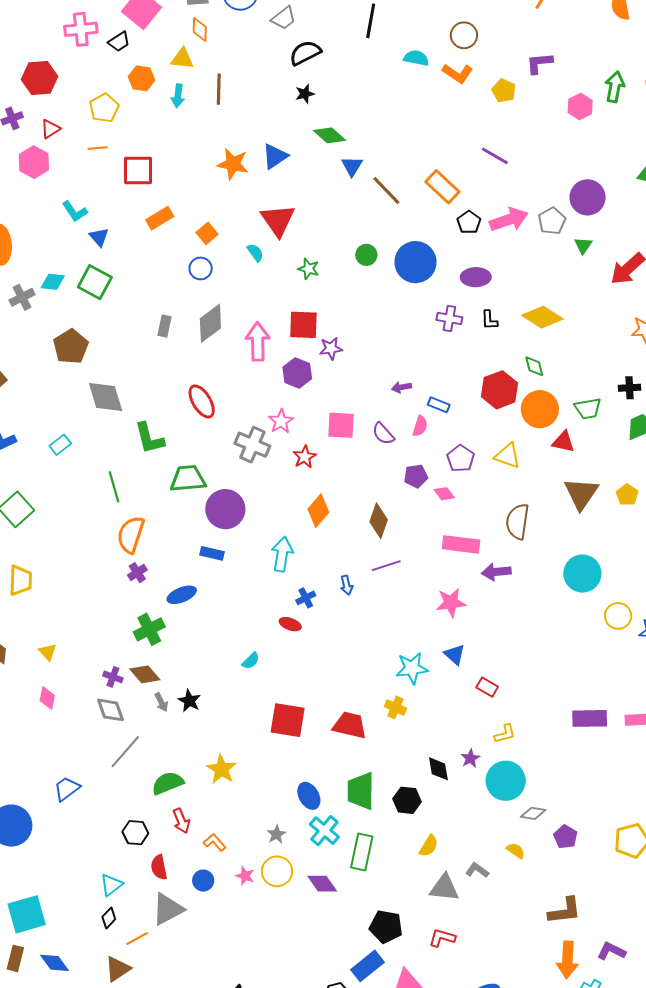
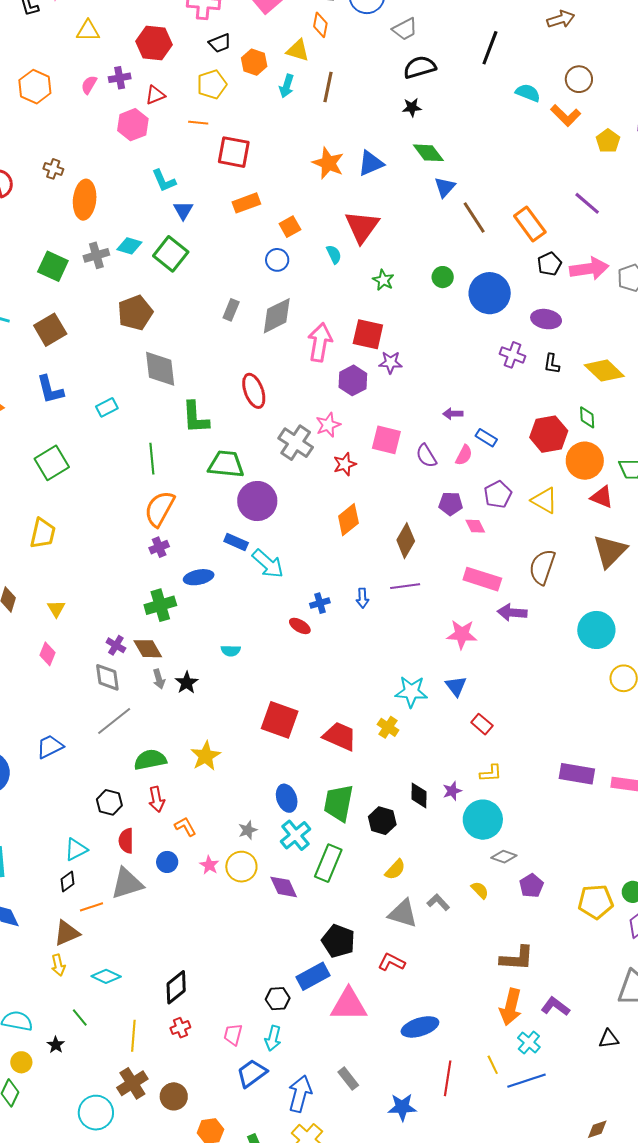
black trapezoid: (119, 42) -> (220, 43), moved
cyan arrow: (282, 554) -> (268, 564), moved, turned 112
cyan semicircle: (251, 661) -> (231, 651), moved, turned 36

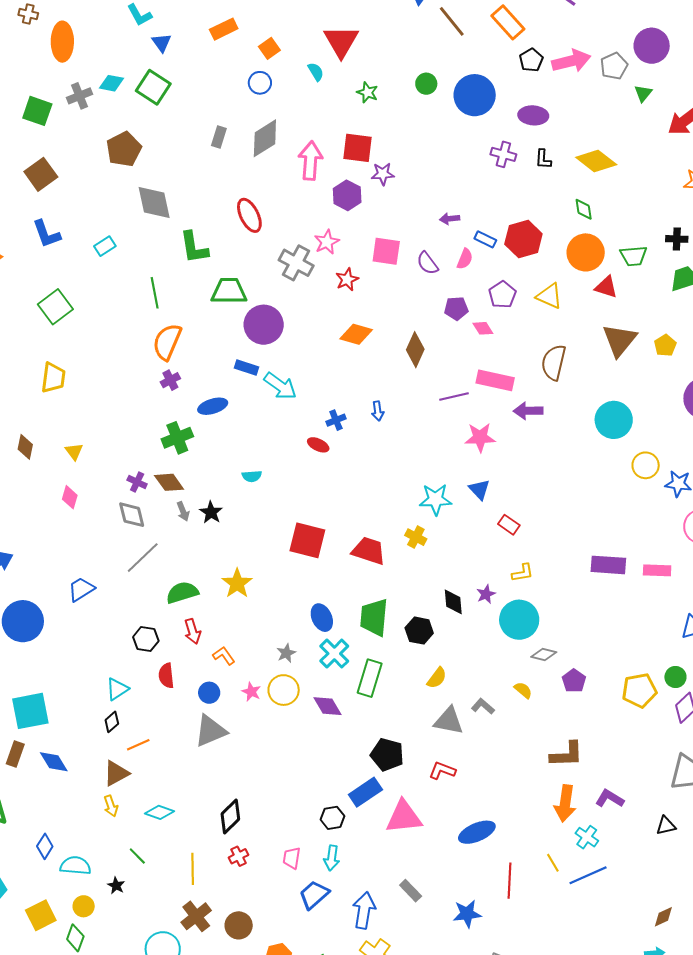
red hexagon: (549, 434) -> (523, 239), moved
orange diamond: (348, 520) -> (356, 334), turned 60
purple line: (405, 586) -> (454, 396), moved
gray triangle: (127, 884) -> (210, 731), moved

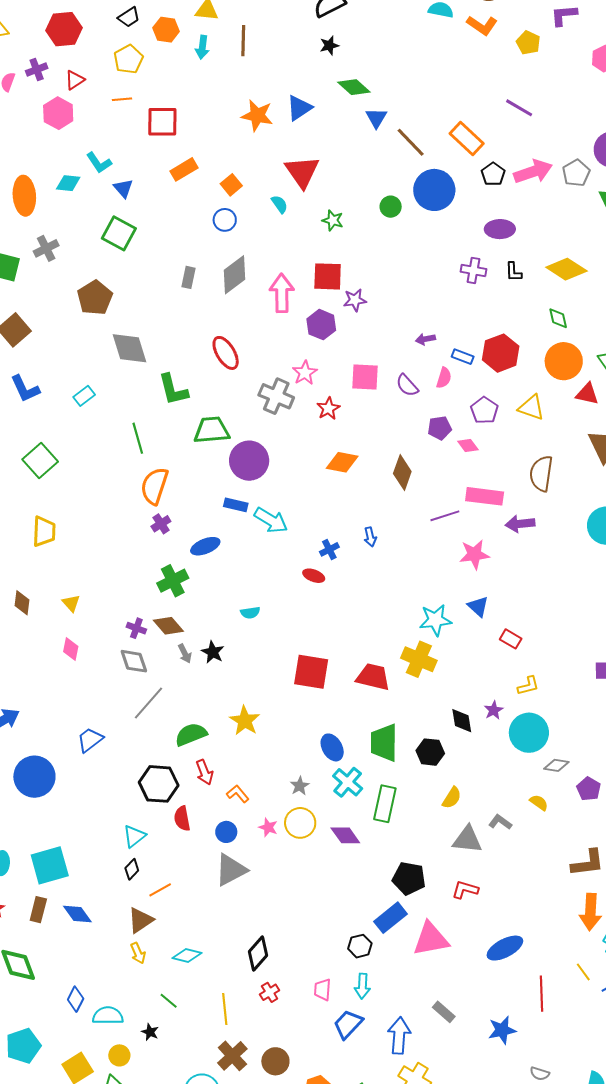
cyan diamond: (111, 83) -> (68, 183), moved
blue circle: (475, 95) -> (434, 190), moved
yellow cross: (416, 537) -> (419, 659), size x1.6
black hexagon: (146, 639) -> (159, 784), size x1.5

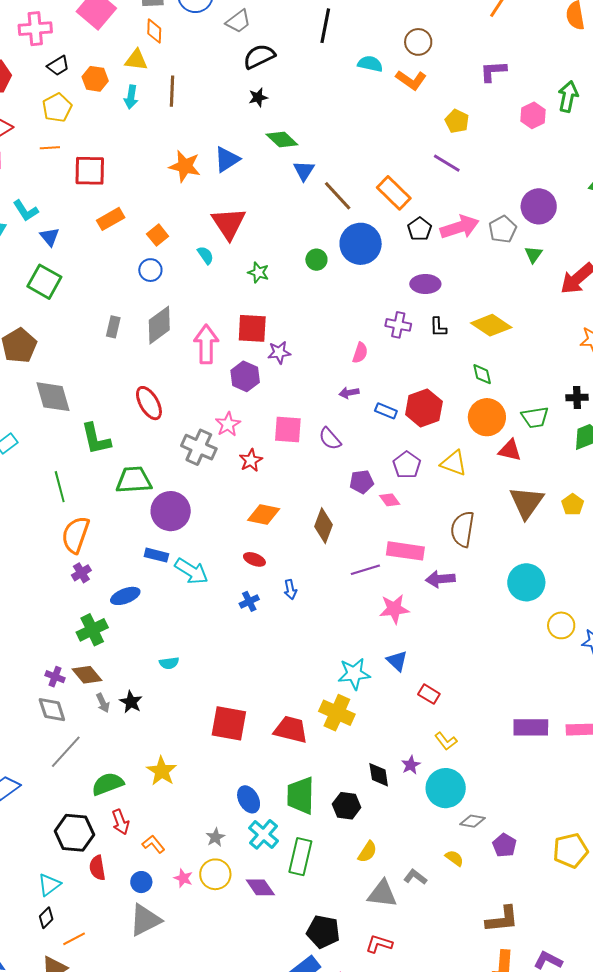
yellow pentagon: (528, 43) -> (457, 121), moved
pink semicircle: (444, 378) -> (360, 353), moved
red ellipse: (314, 576) -> (254, 559), moved
yellow L-shape: (528, 686) -> (446, 741), turned 65

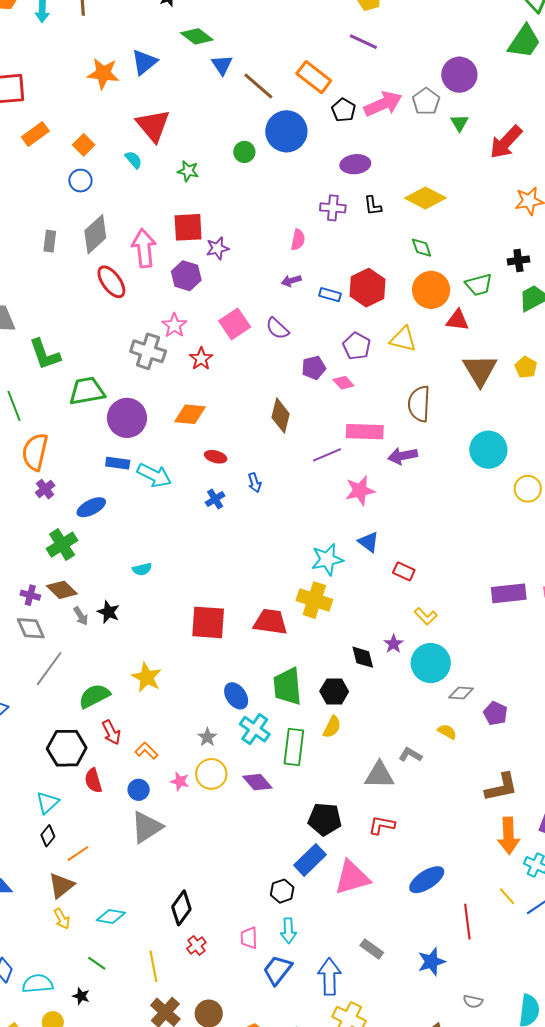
red ellipse: (149, 403) -> (111, 282), moved
pink square: (288, 430) -> (235, 324), turned -32
orange diamond: (264, 514) -> (190, 414), moved
yellow semicircle: (367, 852) -> (332, 727), moved

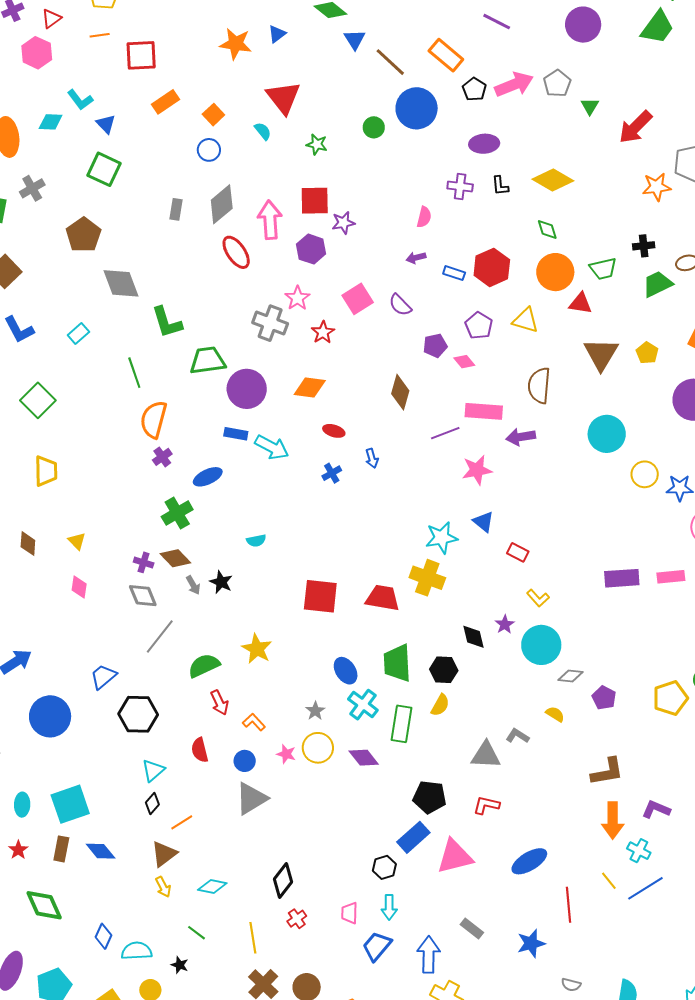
blue triangle: (144, 62) -> (277, 34), size x0.7
purple circle: (459, 75) -> (583, 25), moved
black hexagon: (67, 748) -> (138, 714), moved

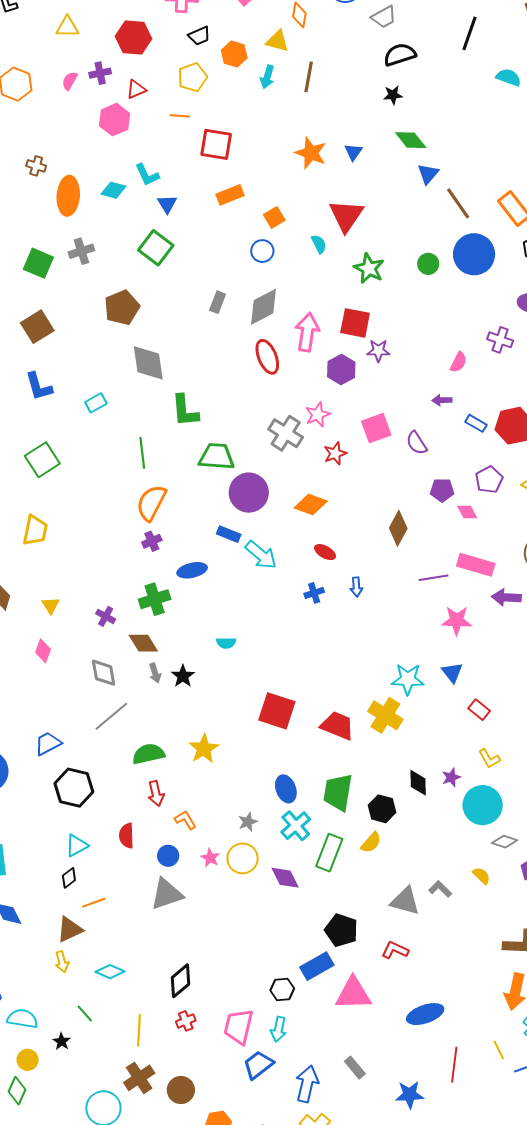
blue triangle: (277, 34) -> (353, 152), turned -30
green star: (317, 144) -> (369, 268), size x1.4
purple cross: (144, 562) -> (106, 616), moved
pink trapezoid: (349, 913) -> (238, 1027), size x1.6

